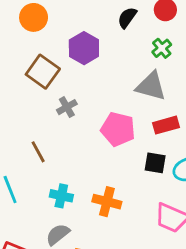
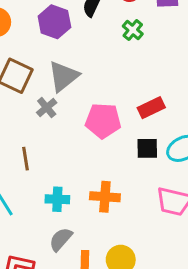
purple hexagon: (84, 48) -> (54, 22), moved
gray triangle: (151, 86) -> (63, 76), moved, turned -44
brown line: (38, 152) -> (26, 159), turned 30

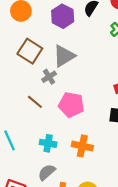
pink pentagon: (103, 121) -> (71, 105), moved
brown line: (26, 159) -> (35, 102), moved, turned -49

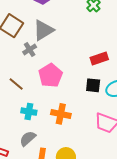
brown line: (35, 102) -> (16, 84), moved
pink pentagon: (71, 105) -> (50, 75), turned 30

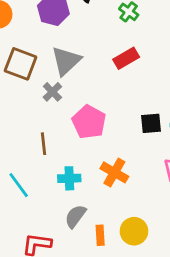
red rectangle: (99, 59) -> (126, 58), moved
brown line: (16, 84) -> (44, 144), turned 56
orange cross: (61, 114) -> (114, 172), turned 30

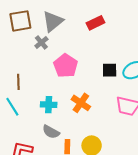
brown square: (21, 64) -> (20, 21), turned -35
brown line: (44, 144) -> (18, 82), moved
gray semicircle: (75, 216) -> (51, 132), turned -102

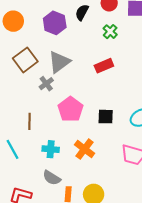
brown square: (20, 21) -> (25, 60), turned -30
black square: (110, 70) -> (106, 117), moved
brown line: (18, 82) -> (30, 121), moved

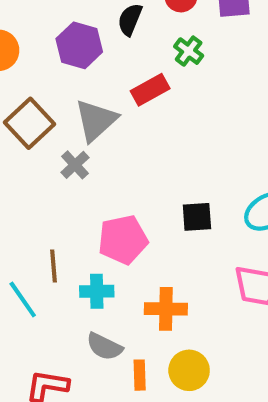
red rectangle: (104, 66) -> (150, 90), moved
pink pentagon: (70, 109) -> (123, 240), moved, turned 30
brown line: (30, 121) -> (54, 266), moved
orange cross: (85, 149) -> (166, 309), moved, turned -30

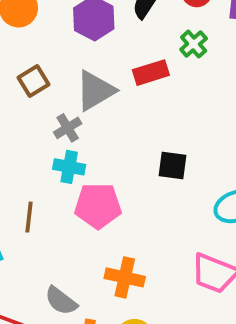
brown square: (30, 123) -> (33, 81), size x0.7
black square: (197, 217) -> (172, 165), moved
cyan cross: (97, 291) -> (69, 167), moved

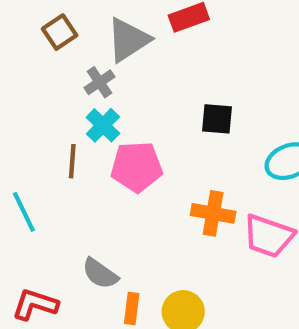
cyan cross: (69, 167) -> (103, 125), turned 36
brown line: (29, 217) -> (72, 161), moved
orange cross: (125, 277) -> (213, 213), moved

